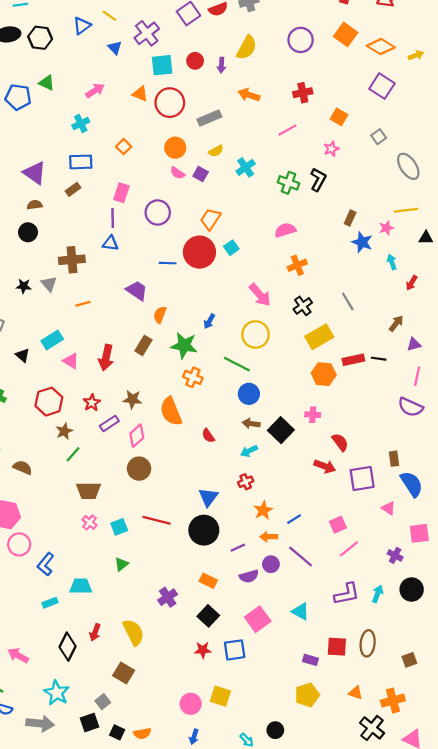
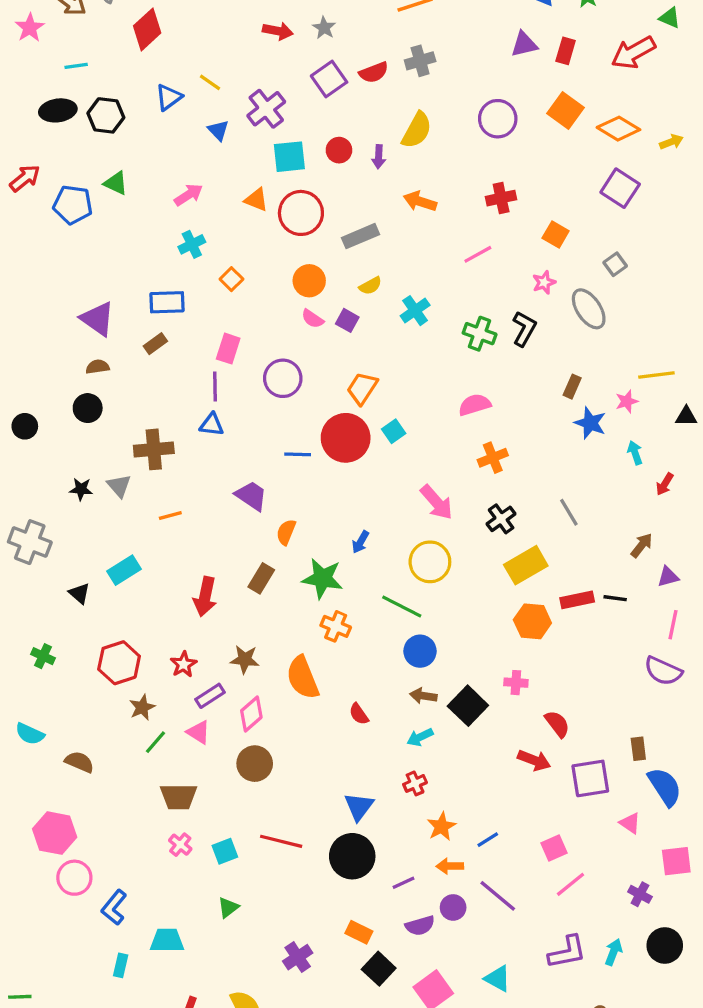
cyan cross: (81, 123) -> (192, 244), moved
gray ellipse: (408, 166) -> (589, 309), moved
pink triangle: (71, 361) -> (198, 732), moved
cyan rectangle: (50, 603) -> (121, 965), turned -56
black square: (208, 616) -> (379, 969), moved

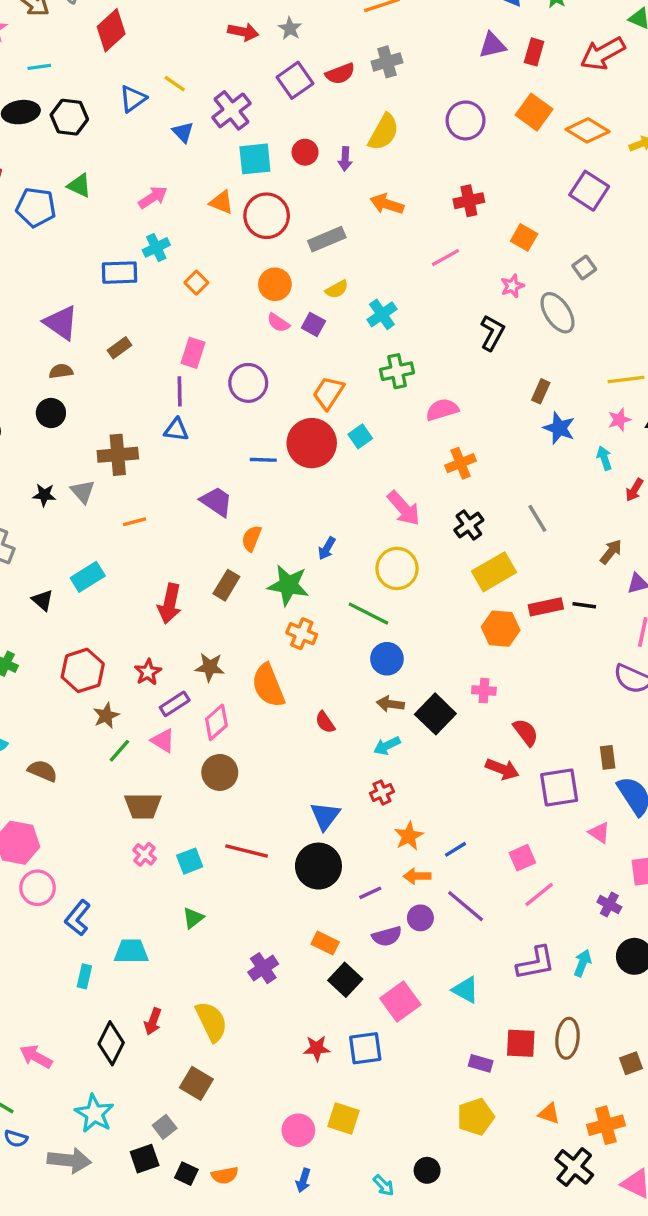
blue rectangle: (167, 302) -> (119, 273), moved
green cross: (480, 334) -> (397, 371), moved, turned -32
pink star: (627, 401) -> (619, 420), moved

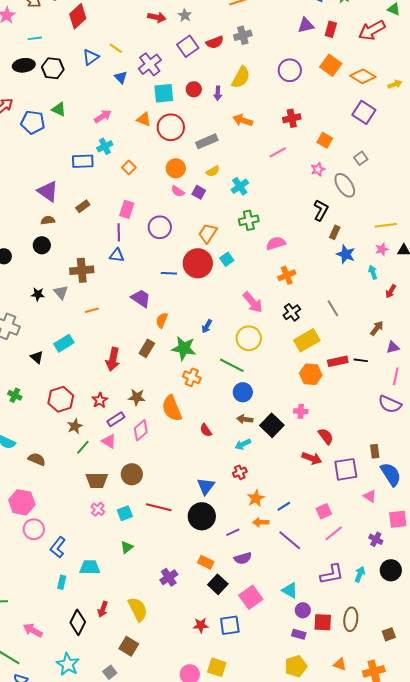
black L-shape: (492, 333) -> (321, 210), moved
brown circle: (220, 772) -> (132, 474), moved
purple circle: (420, 918) -> (303, 610), moved

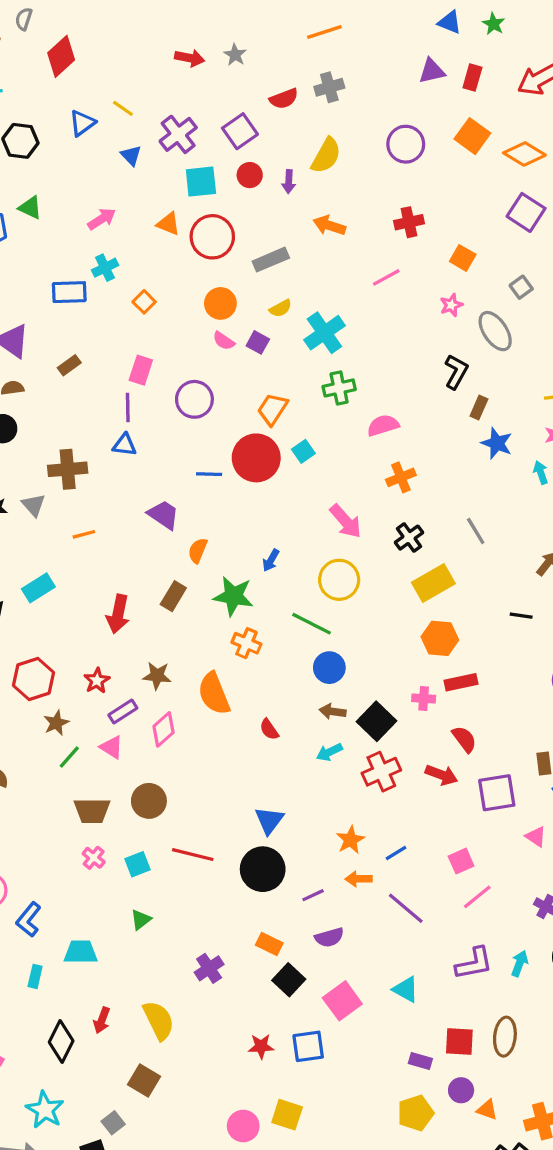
purple square: (188, 46) -> (240, 131), moved
cyan cross: (240, 186) -> (324, 333), size x1.4
red rectangle: (338, 361) -> (461, 682), moved
red cross: (240, 472) -> (381, 772), moved, size x1.6
purple circle: (303, 610) -> (461, 1090), moved

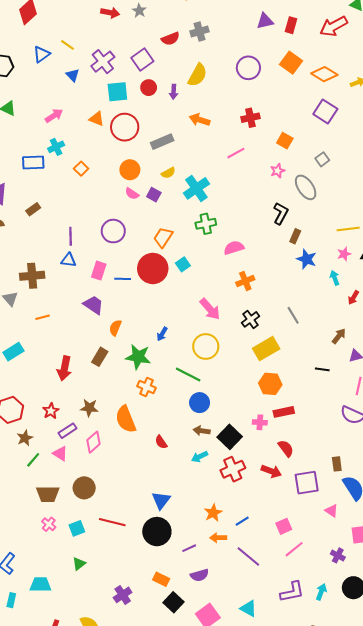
pink rectangle: (141, 370) -> (99, 271), moved

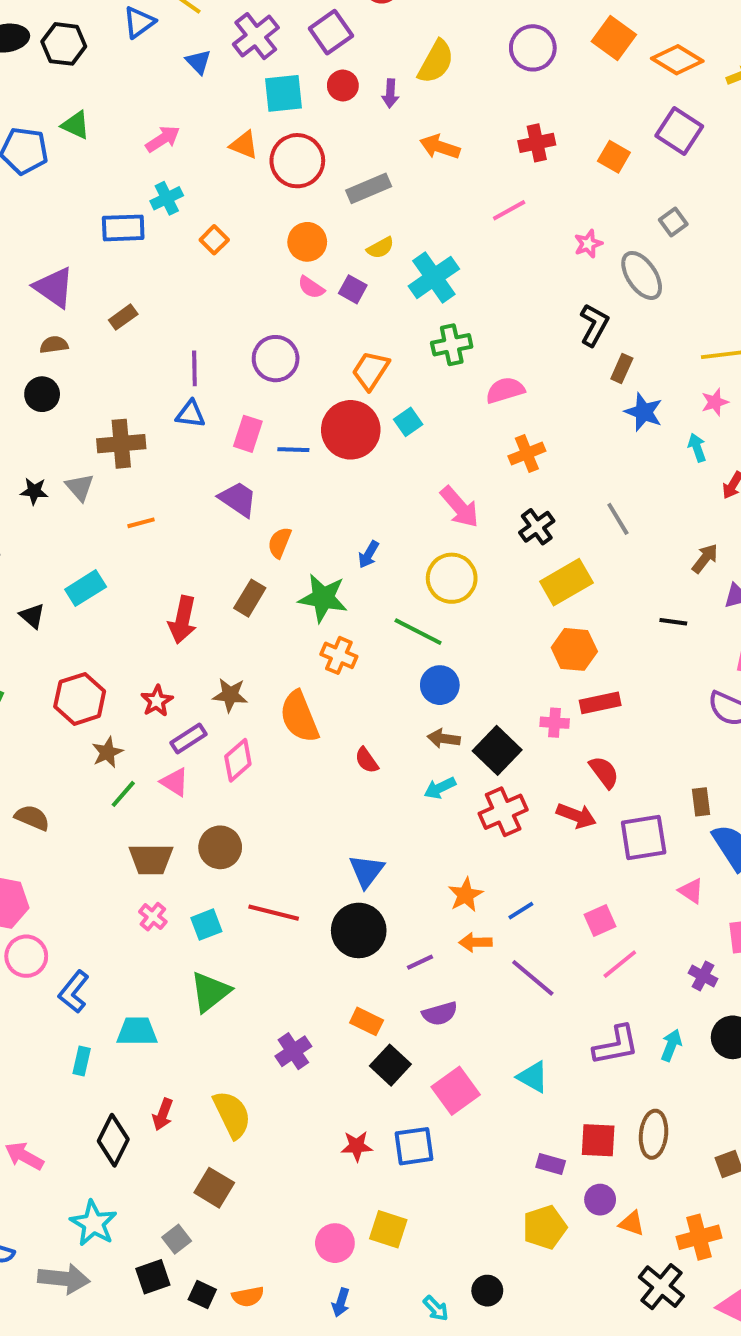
orange square: (285, 141) -> (614, 157), moved
green triangle: (79, 564) -> (210, 992), size x1.6

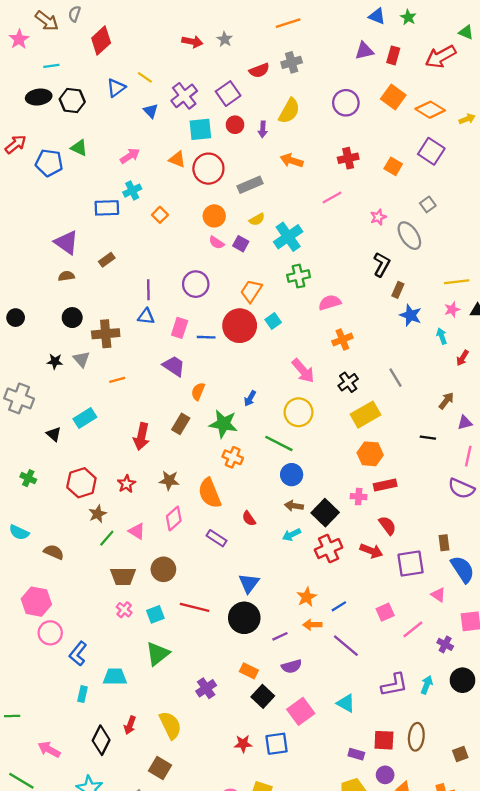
black circle: (42, 394) -> (72, 318), moved
purple rectangle: (188, 739) -> (217, 538), moved, turned 66
pink line: (620, 964) -> (413, 629), moved

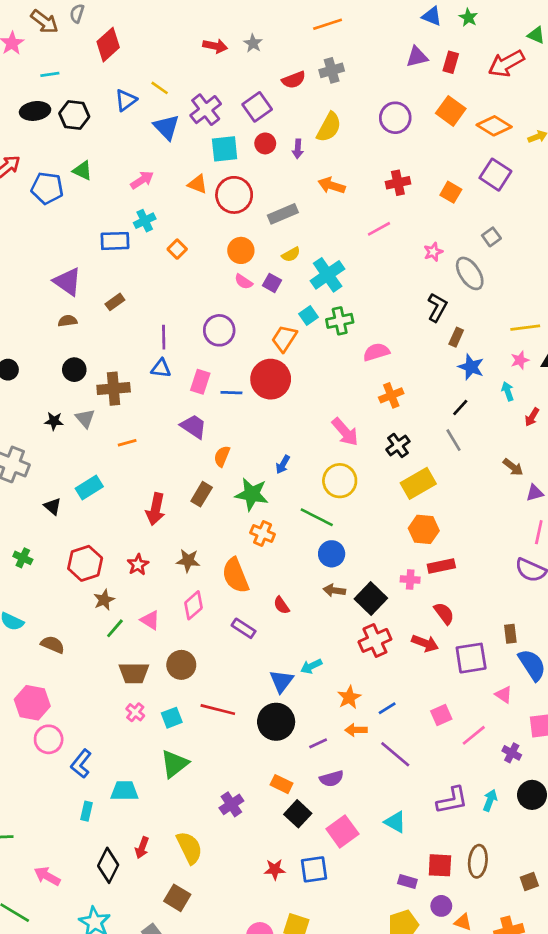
blue triangle: (151, 111) -> (166, 127), size x1.5
cyan square: (273, 321) -> (309, 315), moved
brown arrow: (446, 401) -> (513, 467), turned 90
black line: (428, 438) -> (460, 408), moved, turned -56
cyan arrow: (292, 535) -> (311, 666), moved

